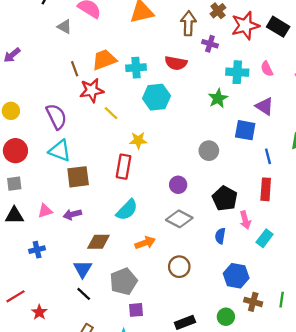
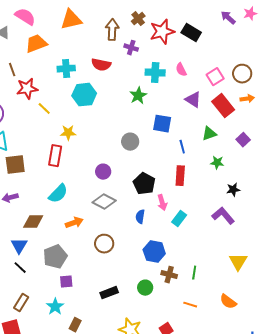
orange trapezoid: (104, 60) -> (36, 44), moved
purple triangle: (265, 106) -> (193, 100), moved

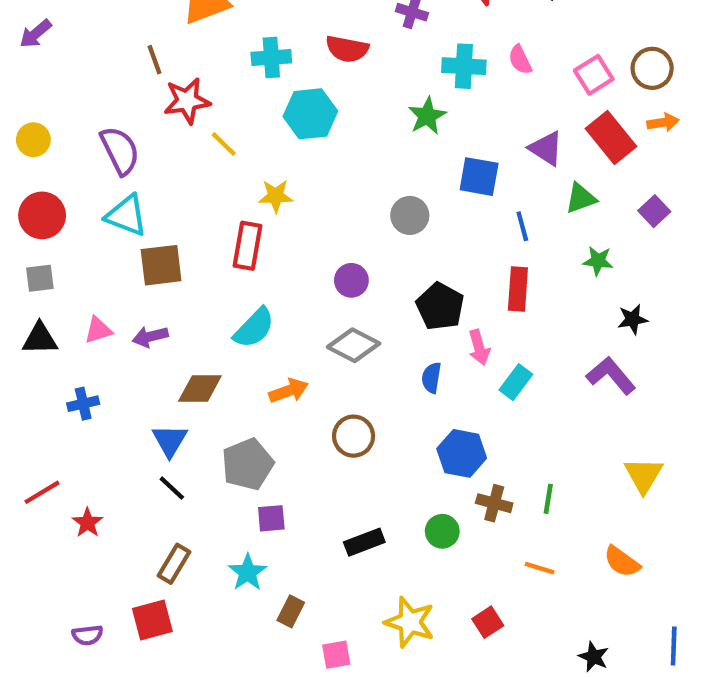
purple triangle: (193, 100) -> (546, 148), moved

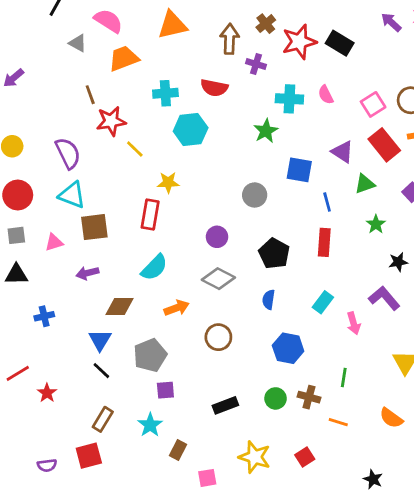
green star: (598, 261) -> (376, 224), turned 30
pink triangle: (98, 330) -> (54, 242), moved
pink arrow: (479, 347) -> (354, 323), moved
brown cross: (494, 503) -> (309, 397), moved

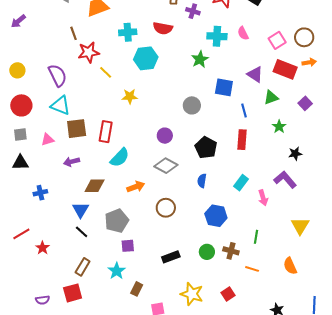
red rectangle: (384, 145) -> (285, 69), turned -30
red rectangle: (150, 215) -> (106, 132), moved
orange semicircle: (391, 418) -> (290, 266), turned 30

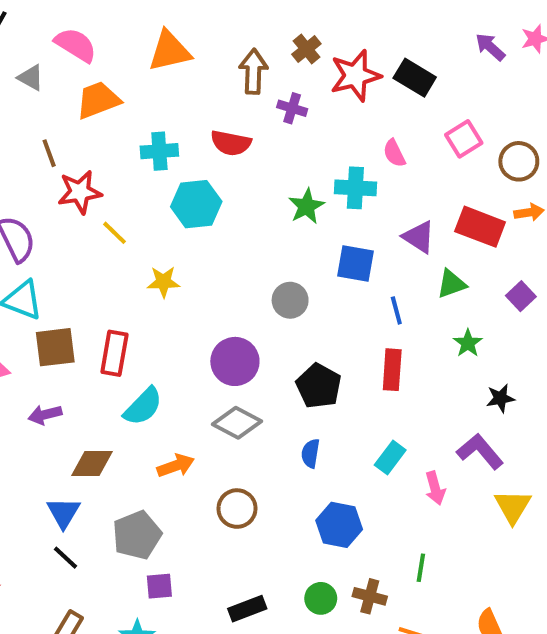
cyan cross: (217, 36) -> (355, 188), moved
pink square: (277, 40) -> (464, 139), moved
purple circle: (165, 136) -> (235, 361), size x1.5
yellow triangle: (300, 226) -> (513, 506), moved

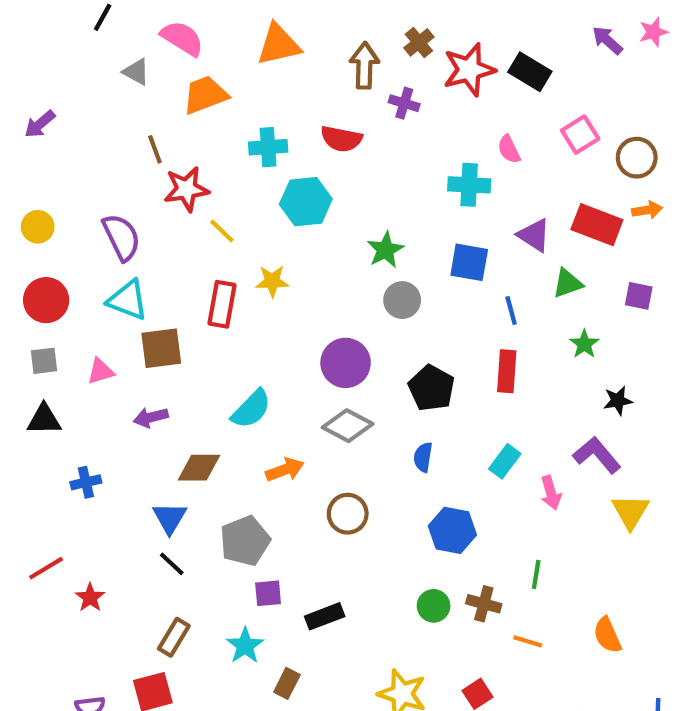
green star: (306, 206) -> (385, 250), moved
purple square: (521, 296) -> (639, 296), turned -36
red rectangle: (114, 353) -> (222, 304), moved
black rectangle: (247, 609) -> (325, 616), moved

